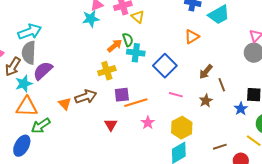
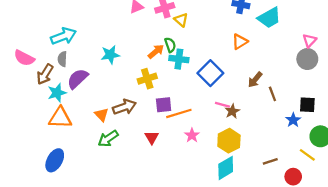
cyan star: (91, 19) -> (110, 55), moved
gray semicircle: (29, 53) -> (62, 59), size x0.6
brown star: (206, 101) -> (232, 111), moved
green arrow: (41, 126) -> (108, 139), moved

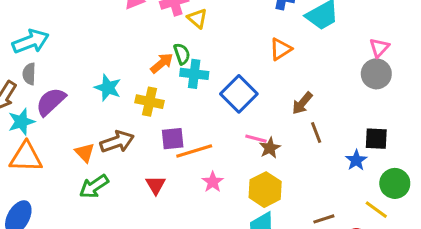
cyan star: (110, 55) -> (108, 88), moved, turned 30
yellow cross: (147, 79) -> (149, 102), turned 30
brown line: (272, 94) -> (316, 132), moved

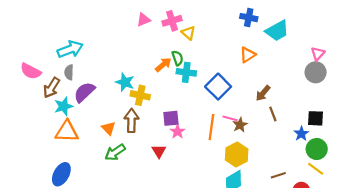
yellow cross: (149, 102) -> (140, 95), moved
brown arrow: (117, 142) -> (131, 121), turned -70
orange line: (194, 151) -> (211, 127), moved, turned -65
pink star: (213, 182) -> (178, 131), moved
green circle: (395, 183) -> (317, 149), moved

